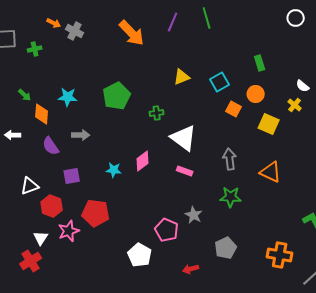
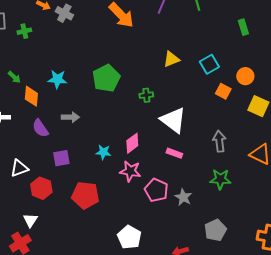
green rectangle: (260, 63) -> (243, 27), moved
pink pentagon: (167, 230) -> (156, 190), moved
pink star: (69, 231) -> (130, 171), moved, turned 30

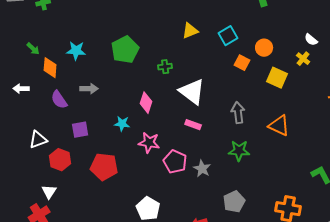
pink diamond: (132, 143) -> (146, 103), moved, turned -35

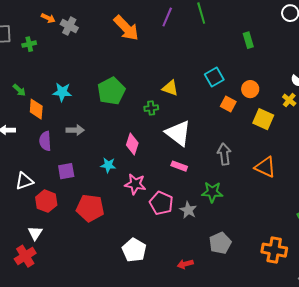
yellow triangle: (190, 31) -> (170, 88), moved, turned 42
purple semicircle: (59, 100) -> (45, 141), turned 30
green star: (239, 151) -> (212, 192), moved

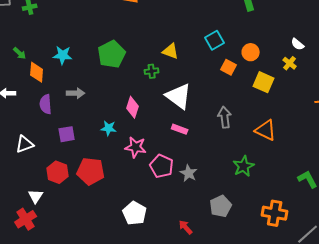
green star: (212, 192) -> (244, 166), moved, turned -30
red hexagon: (46, 201) -> (58, 172), moved
red arrow: (185, 264) -> (186, 227), turned 63

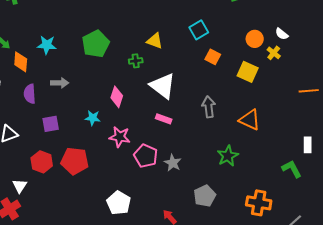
orange circle: (251, 52) -> (255, 39), moved

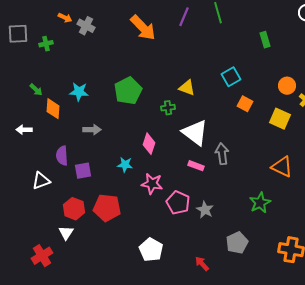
purple semicircle: (30, 94) -> (62, 156), moved
gray arrow: (209, 107) -> (222, 154), moved
white triangle: (20, 186) -> (66, 233), moved

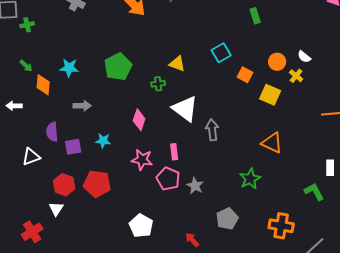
green cross: (46, 44) -> (27, 25), moved
orange square: (245, 104) -> (245, 75), moved
cyan star: (125, 165) -> (103, 141), moved
pink rectangle: (196, 166) -> (174, 152), moved, turned 63

